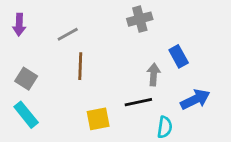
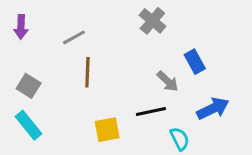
gray cross: (140, 19) -> (152, 21), turned -35
gray arrow: (154, 74) -> (168, 81), turned 130
cyan semicircle: (165, 127) -> (180, 139), turned -35

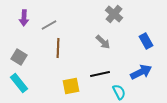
gray cross: (152, 21) -> (114, 14), moved
purple arrow: (21, 27) -> (24, 18), moved
blue rectangle: (195, 62) -> (146, 41), moved
gray arrow: (168, 81) -> (103, 42), moved

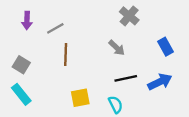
black line: (100, 74) -> (126, 78), moved
cyan semicircle: (119, 92) -> (116, 105), moved

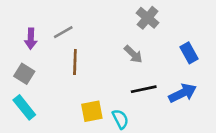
purple arrow: (27, 20) -> (31, 39), moved
cyan semicircle: (116, 105) -> (120, 119), moved

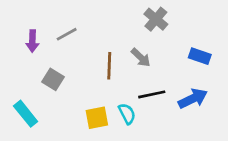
blue rectangle: (189, 53) -> (200, 56), turned -42
brown line: (75, 62) -> (109, 66), moved
gray square: (24, 74) -> (53, 79), moved
cyan semicircle: (120, 119) -> (127, 114), moved

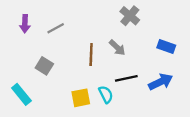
purple arrow: (32, 41) -> (25, 24), moved

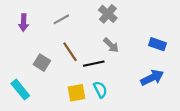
gray cross: (130, 16) -> (108, 14), moved
gray line: (56, 28) -> (61, 19), moved
brown line: (91, 55) -> (70, 52), moved, turned -36
black line: (126, 78) -> (94, 64), moved

